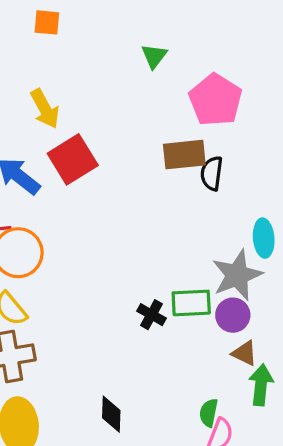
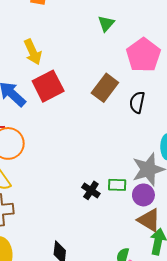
brown rectangle: (184, 155) -> (105, 88), moved, turned -52
green rectangle: (191, 303) -> (117, 185), size x0.7
brown triangle: (245, 353) -> (149, 220), size x1.4

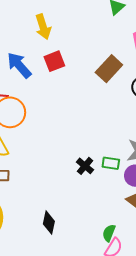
red square: (48, 86) -> (54, 61), size x0.7

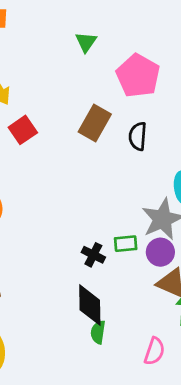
black diamond: (49, 223) -> (90, 305), moved, size x1.4
green semicircle: (109, 233) -> (98, 332), moved

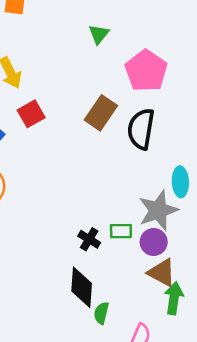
black semicircle: (138, 136) -> (141, 129), size x1.5
green semicircle: (98, 332) -> (101, 313), moved

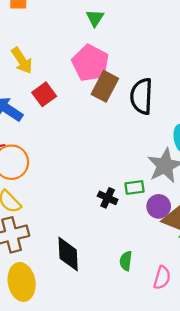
pink pentagon: (146, 71) -> (90, 63), moved
purple circle: (154, 242) -> (159, 206), moved
black diamond: (82, 287) -> (68, 254), moved

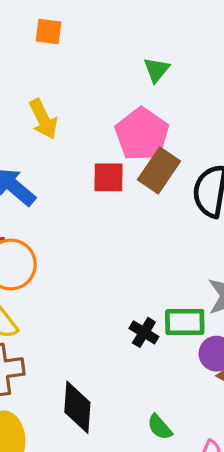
red square: (44, 94) -> (109, 177), moved, turned 30
green rectangle: (135, 187) -> (185, 322), size x1.4
green semicircle: (126, 261) -> (160, 427), turned -54

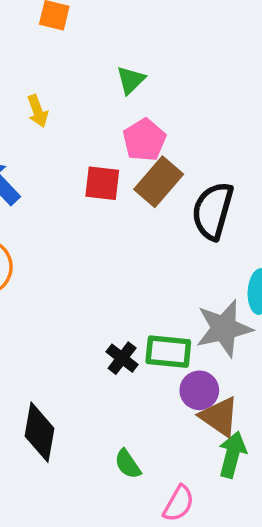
green triangle: (156, 70) -> (131, 80), moved
yellow arrow: (43, 119) -> (38, 111), size x0.7
pink pentagon: (142, 134) -> (144, 140), size x0.7

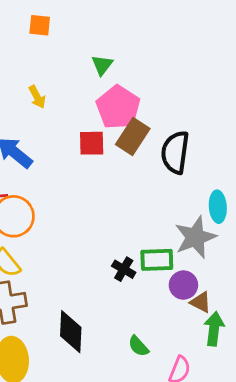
pink pentagon: (144, 140) -> (118, 107), size x1.4
brown triangle: (219, 417) -> (201, 302), size x0.7

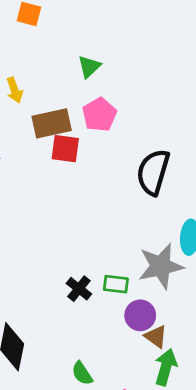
pink pentagon: (118, 107) -> (99, 115), size x0.7
brown rectangle: (133, 137) -> (52, 123), moved, turned 36
green rectangle: (157, 260) -> (116, 284), size x0.7

